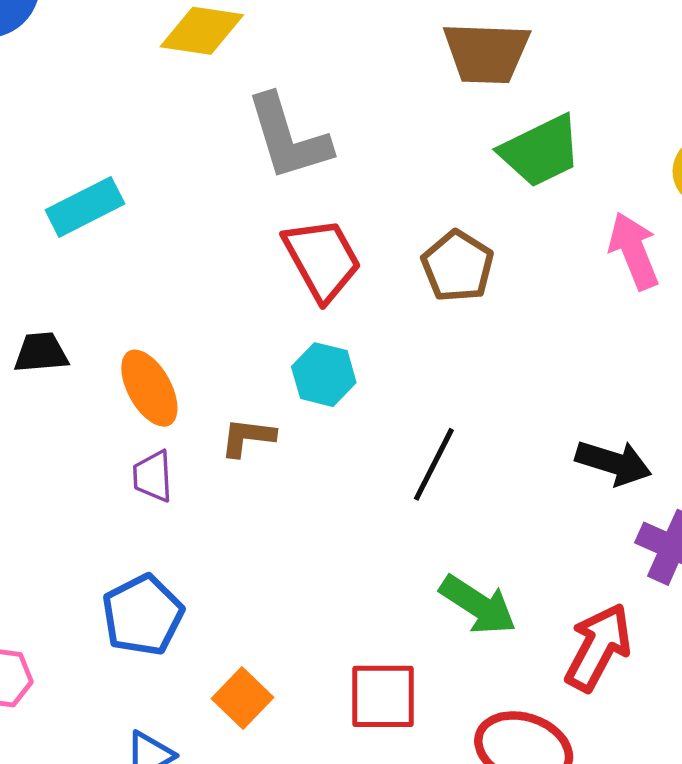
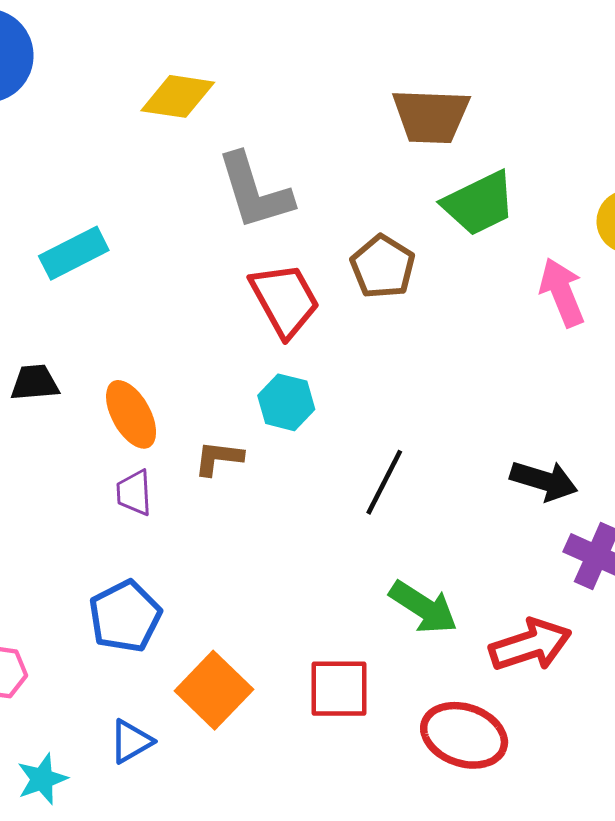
brown pentagon: (458, 266) -> (383, 267), moved
red arrow: (598, 647) -> (530, 645), turned 44
orange square: (243, 698) -> (214, 690), size x1.4

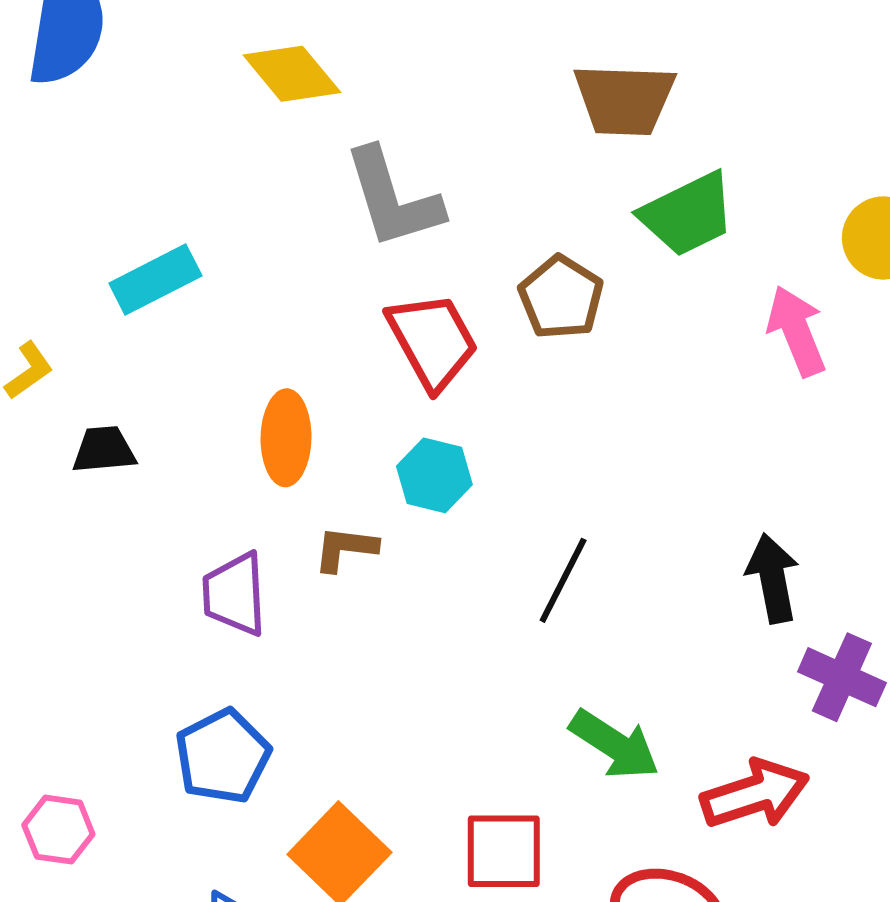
yellow diamond: (178, 96) -> (292, 74), turned 42
orange ellipse: (131, 414) -> (286, 438), moved, turned 30
black arrow: (544, 481) -> (773, 578), turned -118
purple trapezoid: (134, 493) -> (235, 594), size x1.4

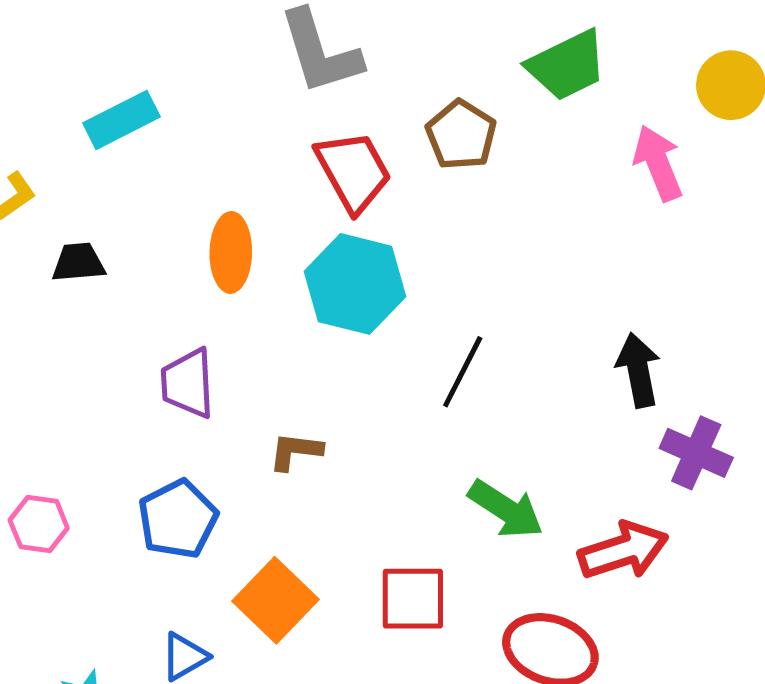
cyan hexagon: (434, 475) -> (355, 284), size x1.6
brown L-shape: (345, 549) -> (295, 451), moved
pink hexagon: (58, 830) -> (39, 524), moved

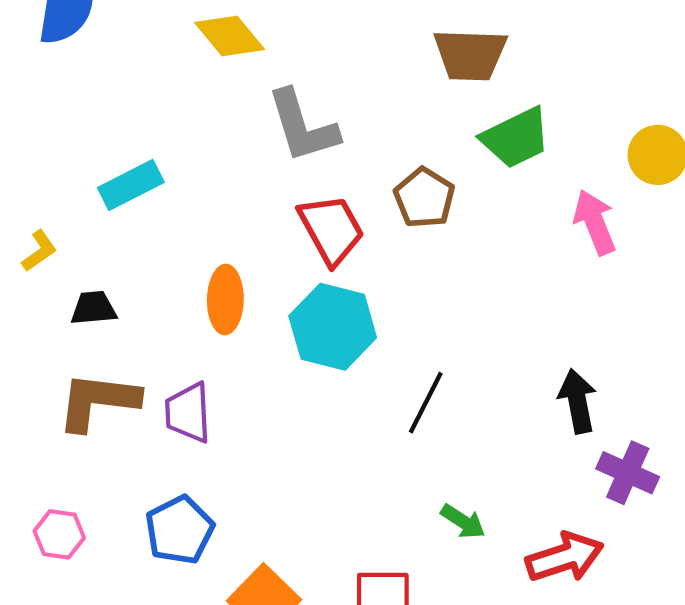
brown L-shape: (295, 451) -> (98, 401), moved, size x1.8
green arrow: (506, 509) -> (463, 521), size x0.7

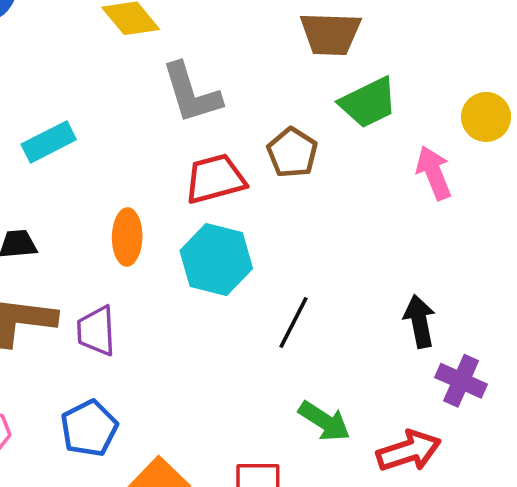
red trapezoid: (331, 229) -> (215, 179), turned -76
green arrow: (463, 521) -> (324, 421), size x1.4

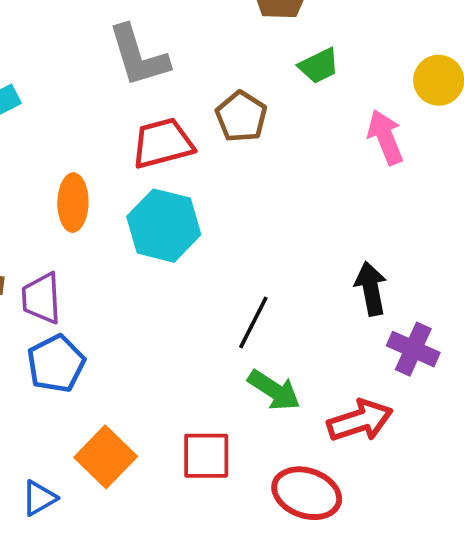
green trapezoid: (368, 103) -> (319, 66), size x0.7
black line: (294, 323) -> (253, 322), moved
blue pentagon: (89, 428) -> (56, 364), moved

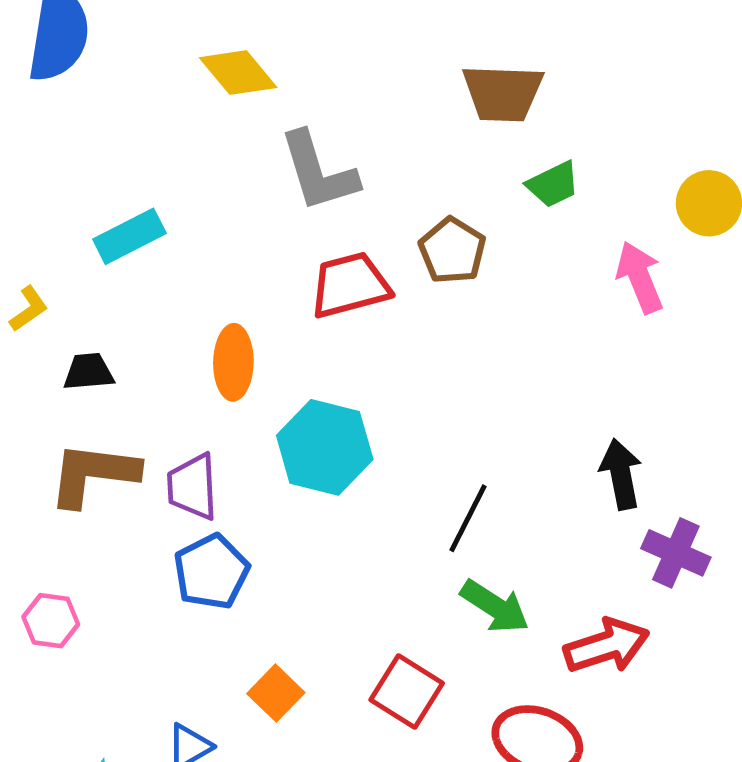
cyan hexagon: (164, 226) -> (325, 447), moved
red square: (206, 456) -> (407, 691), turned 32
orange square: (106, 457) -> (276, 693), size x0.7

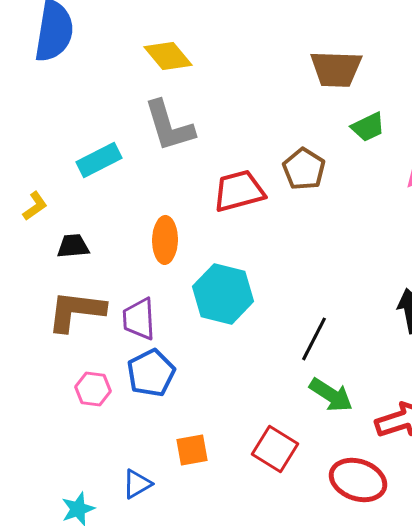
gray L-shape: (318, 172) -> (169, 126), moved
pink hexagon: (51, 621) -> (93, 389), moved
orange square: (276, 693) -> (192, 450), turned 36

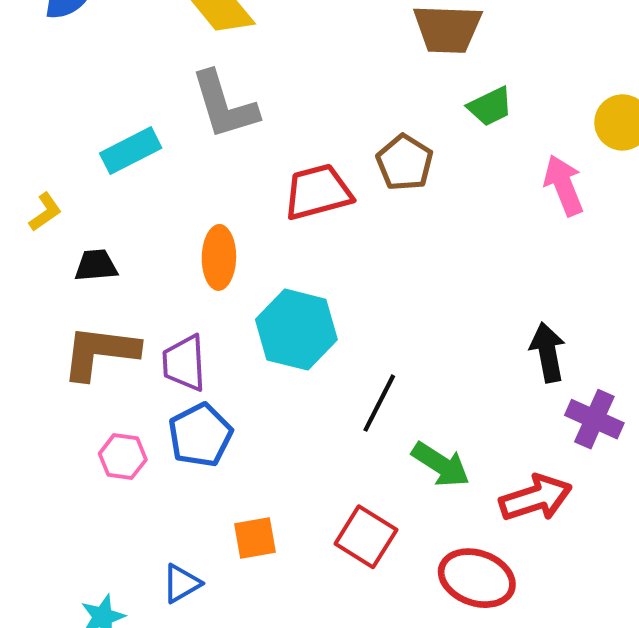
black line: (314, 339) -> (379, 403), moved

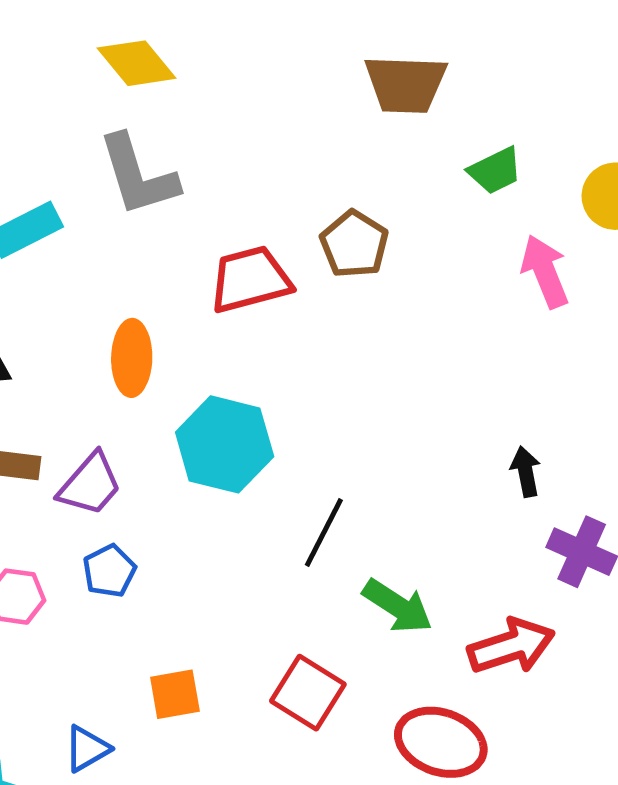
green trapezoid: (490, 106) -> (495, 171), moved
black arrow: (548, 352) -> (526, 472), size x0.7
purple trapezoid: (184, 363) -> (90, 484), turned -136
blue pentagon: (200, 435) -> (109, 571), size x0.7

